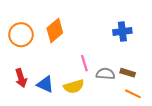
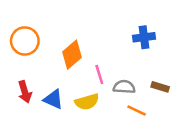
orange diamond: (55, 30) -> (72, 55), moved
brown rectangle: (128, 73) -> (160, 87), moved
orange line: (133, 94) -> (137, 111), moved

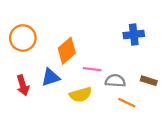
pink line: (99, 74) -> (92, 69), turned -66
blue triangle: (53, 99) -> (51, 77), moved, turned -42

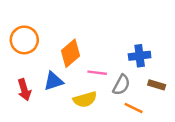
blue cross: (134, 35) -> (140, 56), moved
gray semicircle: (115, 81) -> (121, 85), turned 114

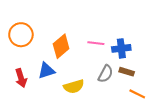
pink line: (97, 73) -> (96, 43), moved
brown rectangle: (157, 85) -> (127, 72), moved
orange line: (134, 108) -> (137, 94), moved

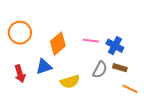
blue cross: (121, 48) -> (115, 46), turned 36

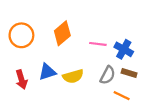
orange diamond: (58, 44) -> (62, 33), moved
yellow semicircle: (70, 82) -> (73, 76), moved
orange line: (130, 89) -> (122, 96), moved

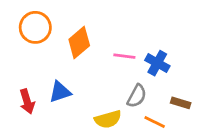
orange circle: (21, 35) -> (35, 27), moved
brown rectangle: (129, 73) -> (181, 103), moved
yellow semicircle: (73, 76) -> (108, 119), moved

